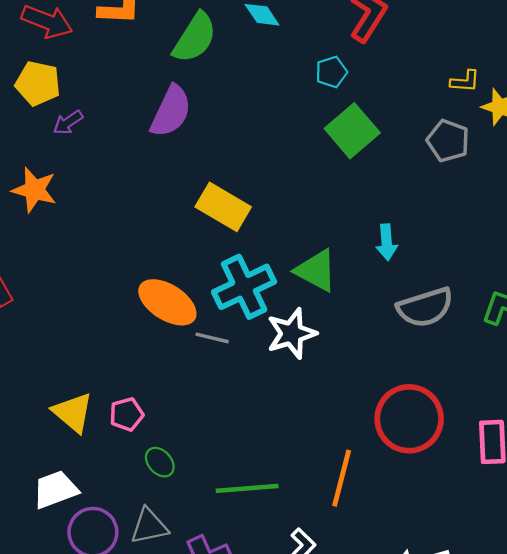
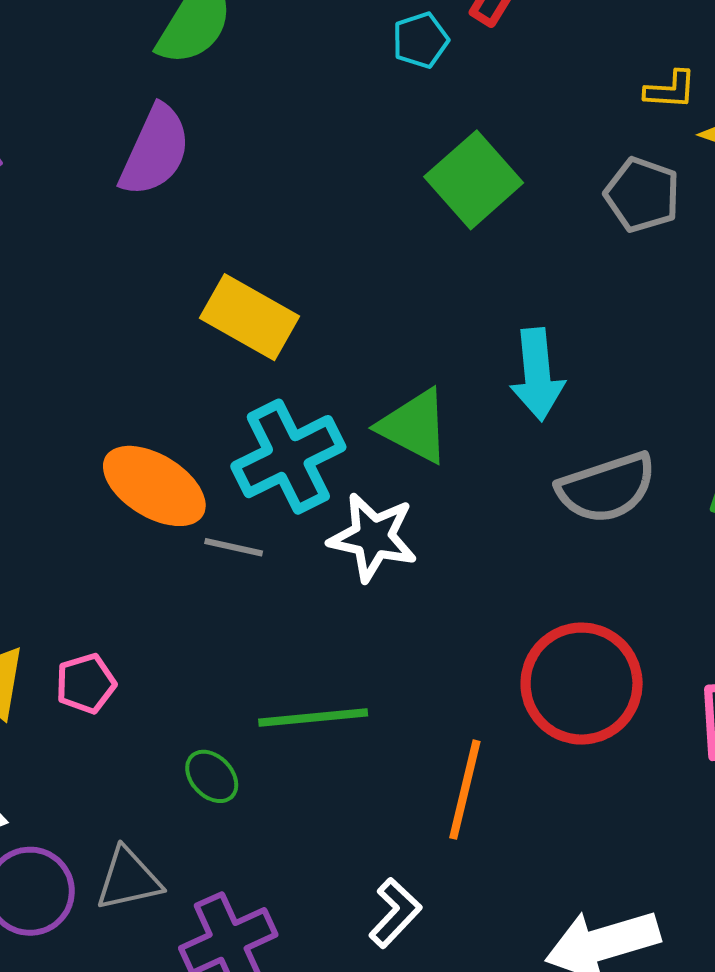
cyan pentagon: (331, 72) -> (421, 40), moved
cyan arrow: (387, 242) -> (537, 374), size x1.4
white star: (292, 333) -> (373, 537), turned 30
green ellipse: (160, 462) -> (212, 776), moved
green line: (247, 488) -> (313, 718), moved

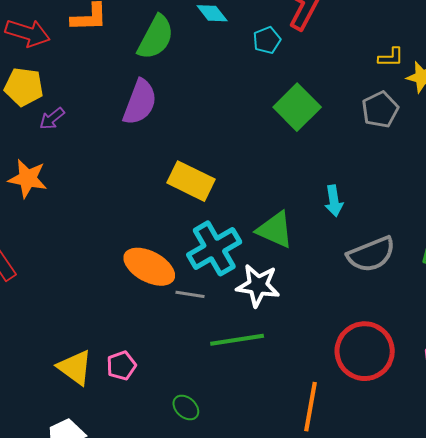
gray pentagon: (642, 195) -> (380, 110), turned 30
cyan arrow: (537, 374) -> (334, 201), size x0.7
green line: (313, 718) -> (237, 340), moved

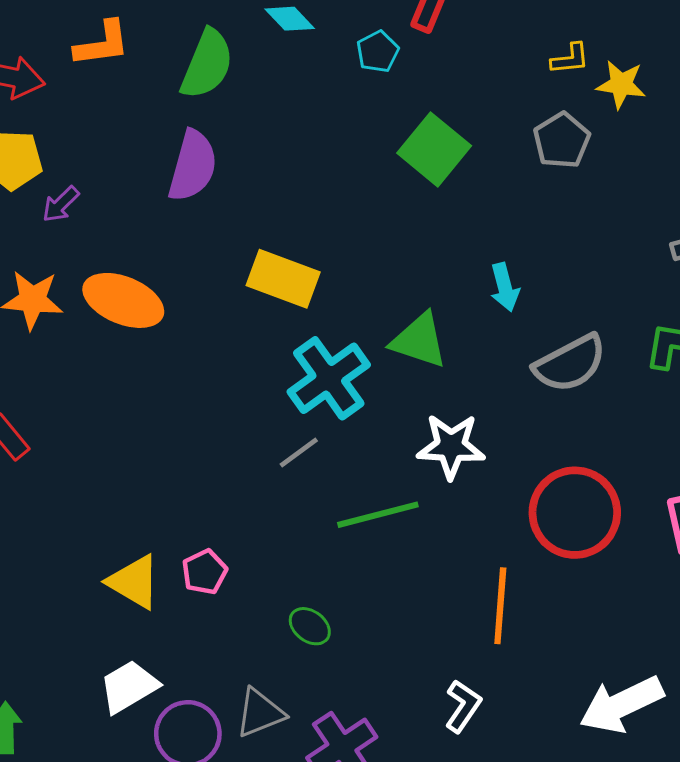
orange ellipse: (149, 267) -> (123, 300), moved
white star: (258, 285) -> (451, 446), moved
gray line: (190, 294) -> (299, 452), turned -40

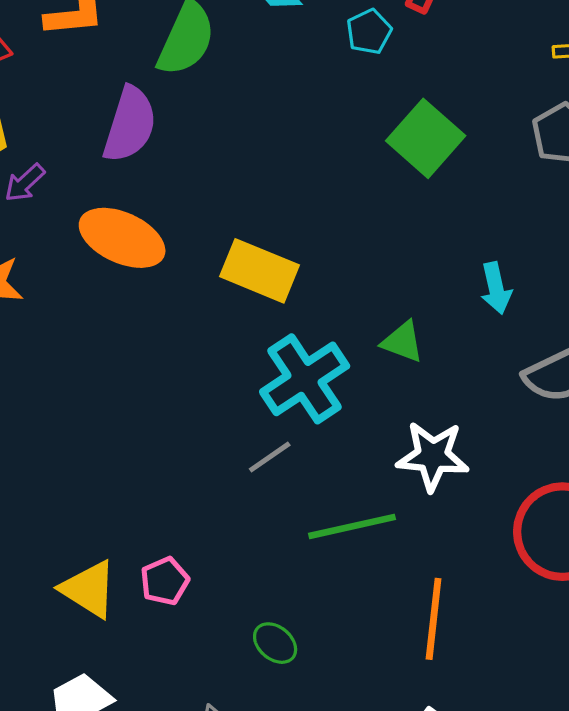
purple semicircle: (193, 166) -> (130, 125), moved
orange ellipse: (123, 300) -> (122, 238), moved
green triangle: (419, 340) -> (403, 342), size x0.7
orange line: (500, 606) -> (434, 619), moved

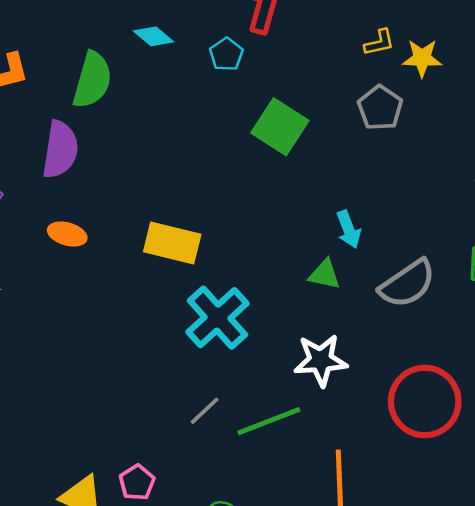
orange ellipse: (122, 238) -> (67, 234), size x0.6
green triangle: (403, 342) -> (325, 274), moved
gray line: (270, 457) -> (205, 411), moved

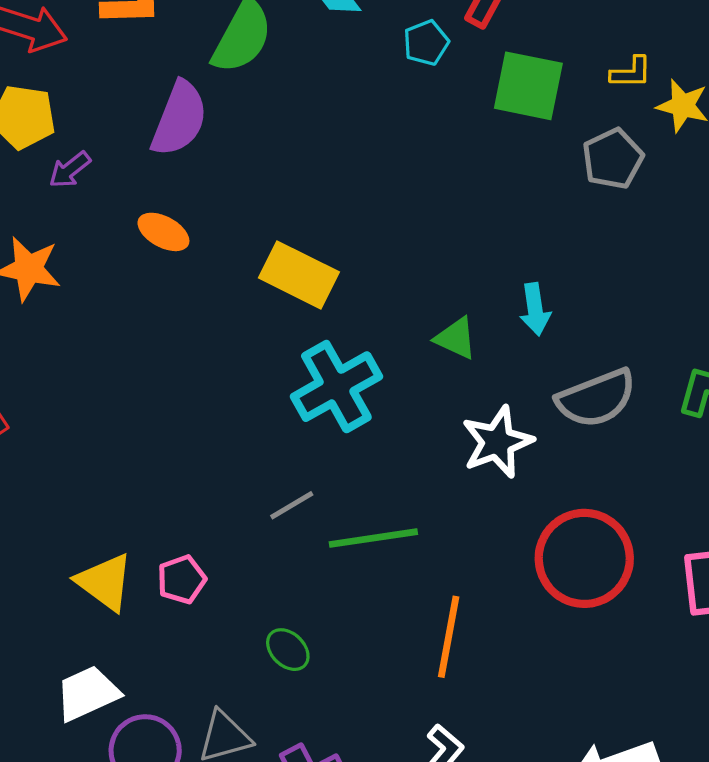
green square: (280, 127) -> (528, 86), moved, turned -34
green triangle: (325, 274) -> (456, 338), moved
white star: (321, 360) -> (497, 442), moved, turned -30

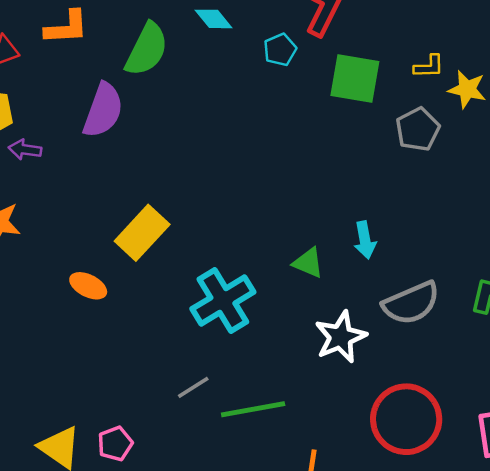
purple arrow: (70, 170) -> (25, 150), turned 48
orange ellipse: (163, 232) -> (88, 286), moved
yellow rectangle: (299, 275) -> (142, 233), moved, turned -72

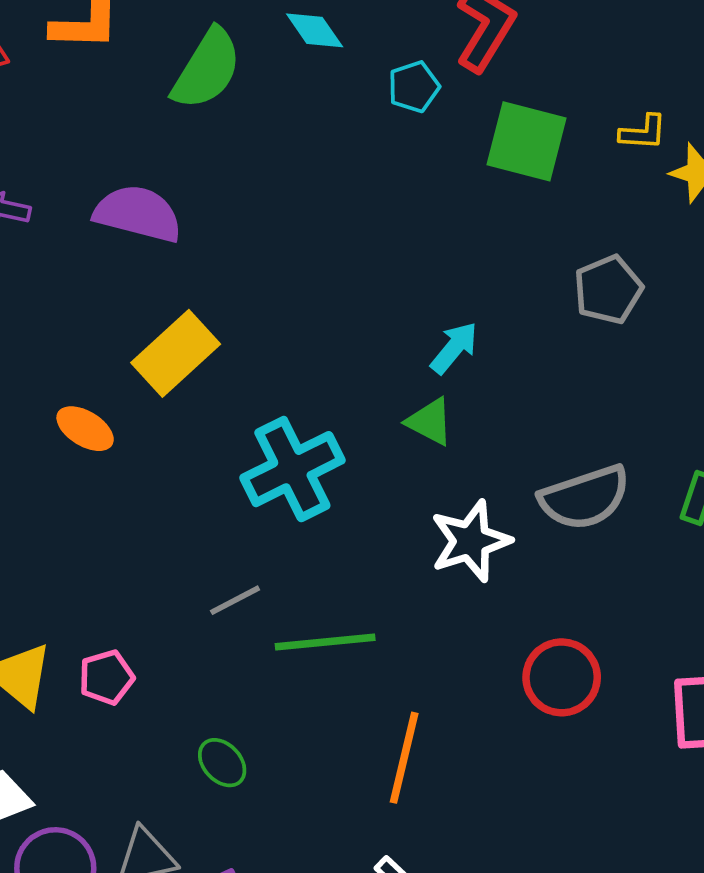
purple semicircle: (103, 110) -> (138, 214), moved, turned -100
gray pentagon: (418, 129) -> (608, 290), moved
cyan arrow: (365, 240) -> (454, 348), moved, turned -135
red circle: (406, 419) -> (562, 677), size x0.7

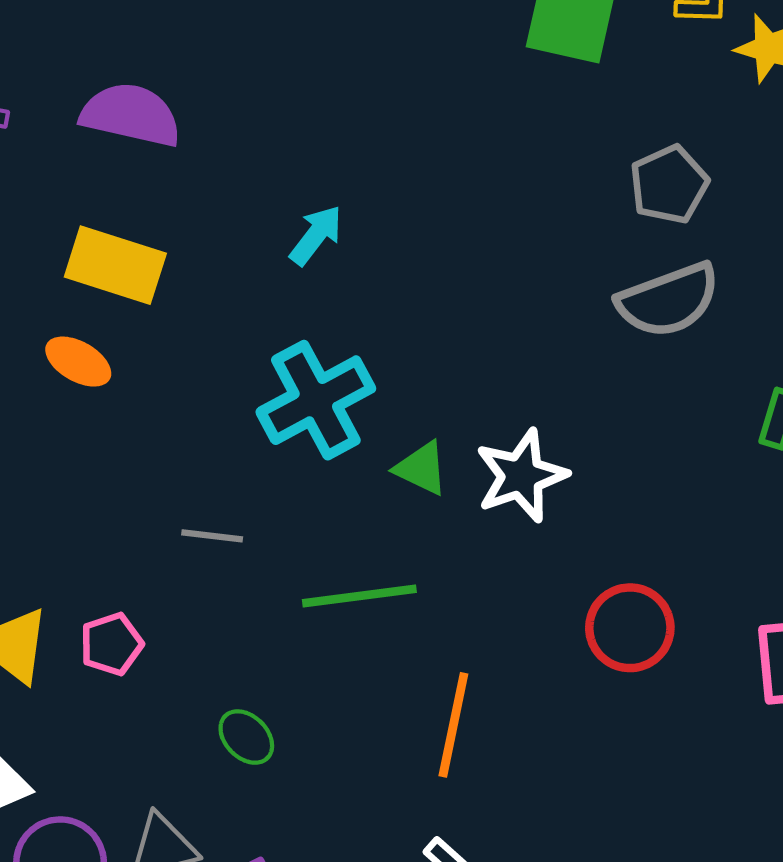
cyan arrow: (454, 348) -> (316, 235), moved
yellow rectangle: (176, 353) -> (115, 265), moved, turned 62
green triangle: (430, 422) -> (421, 468), moved
gray semicircle: (585, 498) -> (668, 300), moved
gray line: (235, 600) -> (212, 536), moved, turned 36

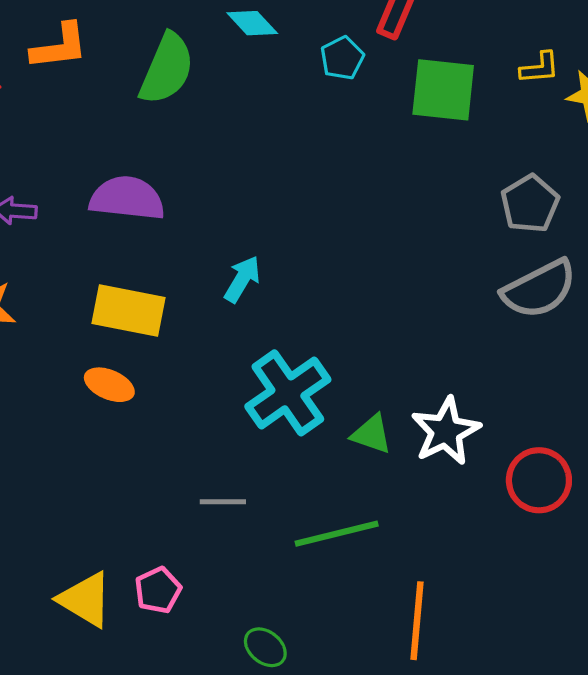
cyan arrow: (316, 235) -> (242, 279), moved
red circle: (630, 628) -> (539, 480), moved

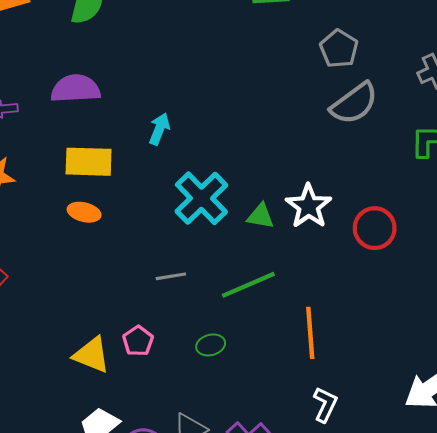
green ellipse: (265, 647) -> (211, 345), moved, turned -44

